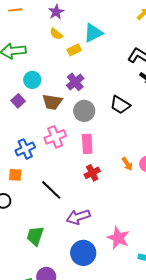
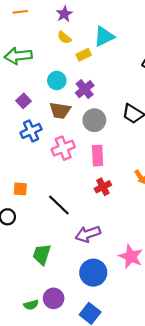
cyan circle: (32, 80) -> (57, 80), moved
purple square: (18, 101) -> (24, 101), moved
blue cross: (25, 149) -> (31, 131), moved

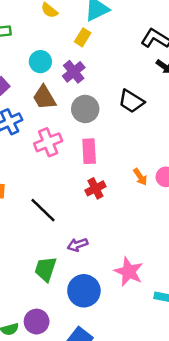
yellow rectangle: (84, 55) -> (83, 37), moved, turned -32
brown trapezoid: (60, 111) -> (44, 97), turned 50
purple arrow: (88, 234) -> (78, 245), size x0.7
green trapezoid: (42, 254) -> (46, 269), moved

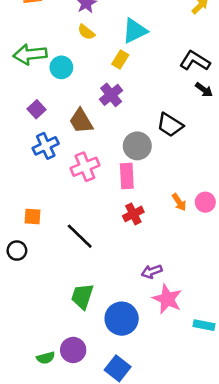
cyan circle: (40, 62) -> (61, 67), moved
gray circle: (85, 109) -> (137, 146), moved
purple arrow: (78, 245) -> (152, 271), moved

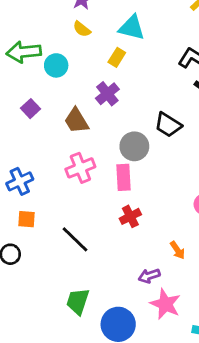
cyan triangle: (135, 31) -> (132, 28), turned 40
blue cross: (46, 146) -> (20, 181), moved
orange arrow: (179, 202) -> (177, 250), moved

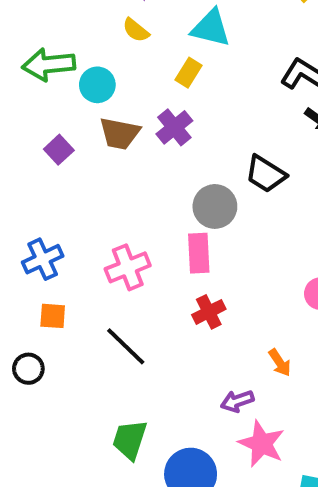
brown trapezoid: (76, 121) -> (120, 133), moved, turned -48
pink cross: (80, 168) -> (128, 267), moved

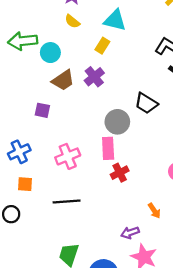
brown trapezoid: (120, 133) -> (63, 80), turned -45
purple square: (59, 150) -> (42, 110), moved, turned -35
red cross: (209, 312) -> (120, 173), moved
black line: (126, 346) -> (67, 201), turned -48

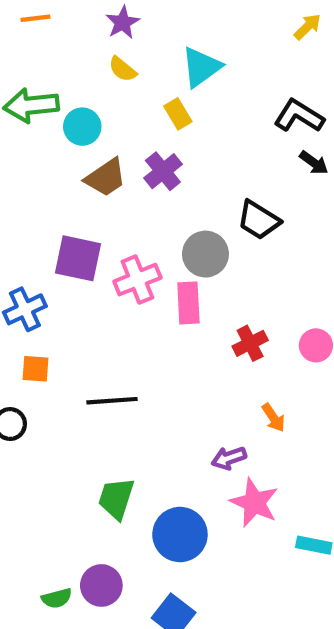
cyan triangle: (115, 20) -> (201, 67), turned -50
yellow rectangle: (102, 46) -> (178, 114), turned -63
purple square: (42, 110) -> (78, 258), moved, size x1.6
pink cross: (68, 156) -> (137, 280), moved
red cross: (120, 173) -> (250, 343), moved

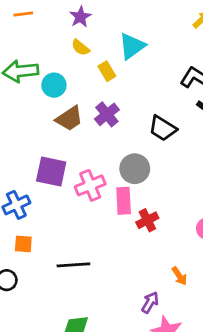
yellow rectangle: (178, 114) -> (107, 71), moved
black trapezoid: (259, 220) -> (163, 128), moved
red cross: (250, 343) -> (147, 220), moved
purple arrow: (229, 458) -> (150, 302), turned 140

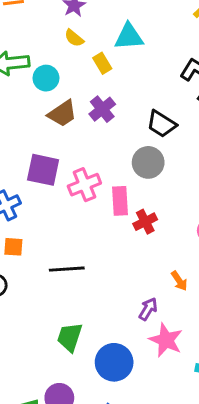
cyan triangle: (132, 46) -> (129, 37), turned 32
gray circle: (135, 169) -> (148, 162), moved

